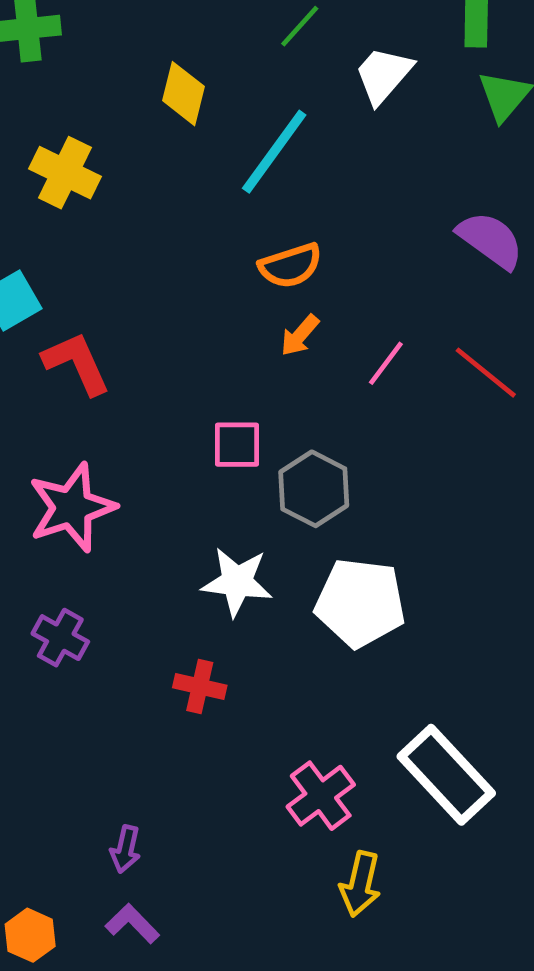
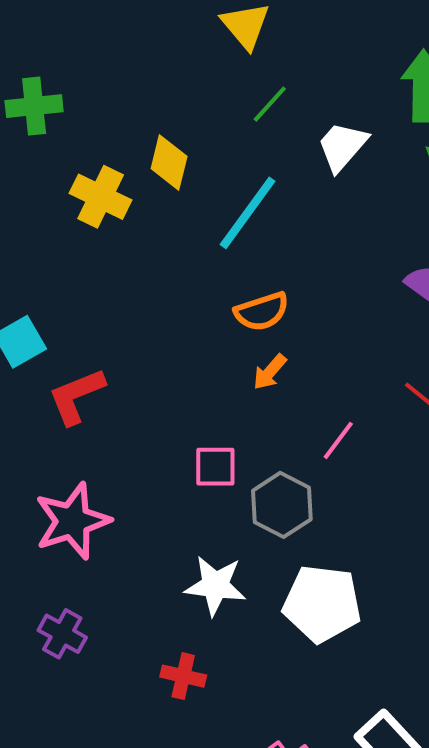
yellow cross: (65, 173) -> (101, 197), moved
red L-shape: (77, 363) -> (76, 396), turned -88
pink line: (386, 363) -> (338, 440), moved

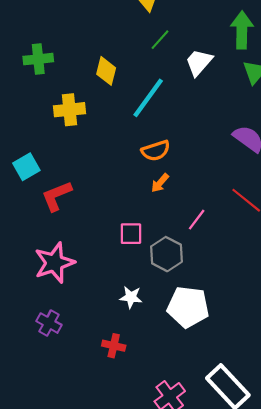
green cross: (34, 106) -> (38, 59), moved
yellow cross: (101, 197) -> (69, 110), moved, turned -32
white star: (215, 585) -> (131, 297), size x0.7

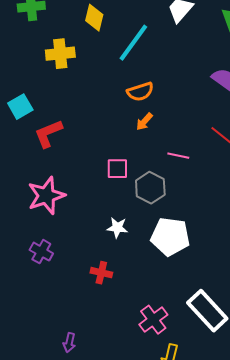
pink line: (197, 220) -> (178, 156), turned 65

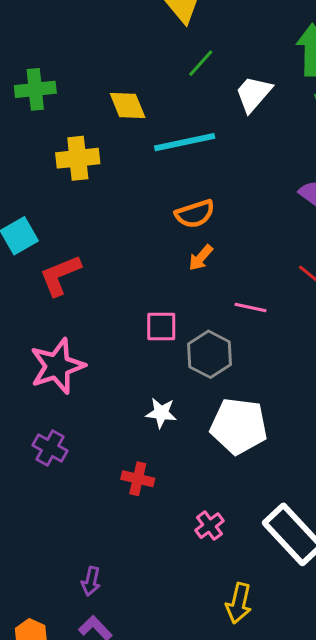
yellow diamond: (94, 18) -> (128, 106), turned -36
cyan line: (133, 43) -> (185, 142), turned 42
pink cross: (153, 320) -> (209, 526), moved, size x0.7

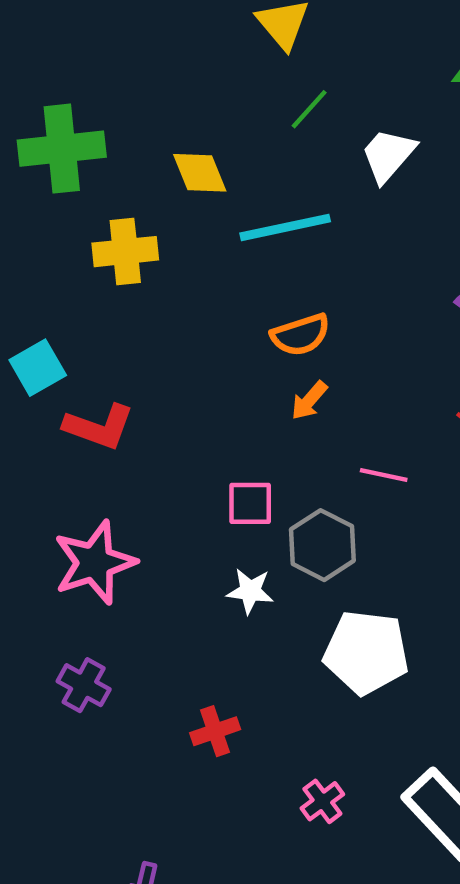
green cross: (35, 89) -> (62, 149), size x1.4
red L-shape: (60, 275) -> (99, 427), turned -138
white star: (161, 413) -> (250, 591), moved
red cross: (138, 479) -> (215, 731), turned -32

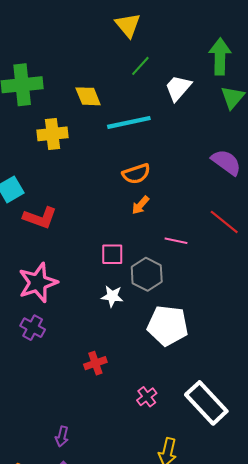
purple cross: (84, 685) -> (33, 328), moved

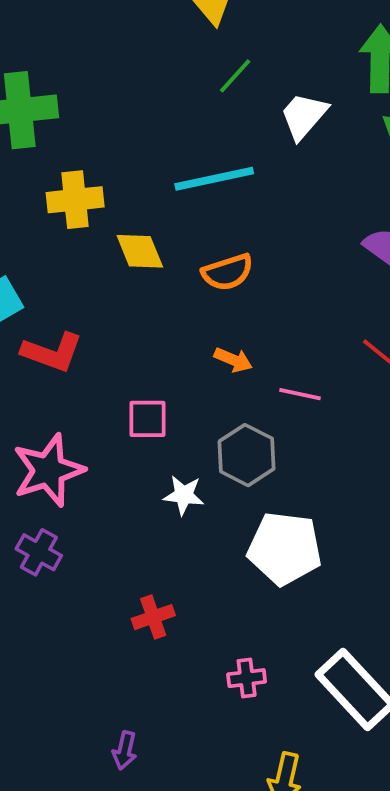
yellow diamond: (88, 96) -> (140, 251), moved
orange arrow: (140, 205) -> (233, 360), moved, turned -108
pink square: (112, 254) -> (147, 419), moved
pink cross: (147, 397) -> (247, 678), turned 30
purple arrow: (62, 436) -> (125, 750), moved

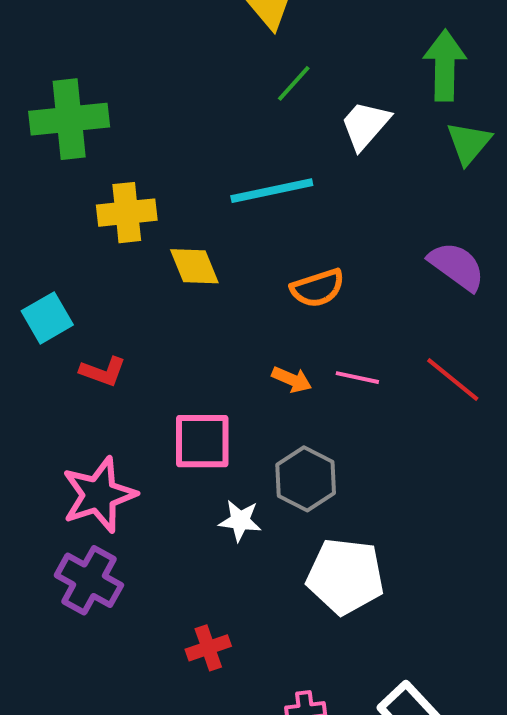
orange semicircle: (228, 272) -> (318, 288), moved
red L-shape: (52, 352) -> (103, 372), size x0.7
pink line: (300, 394) -> (357, 378), moved
pink square: (147, 419) -> (202, 441), size x1.4
purple cross: (39, 552) -> (89, 580), size x1.4

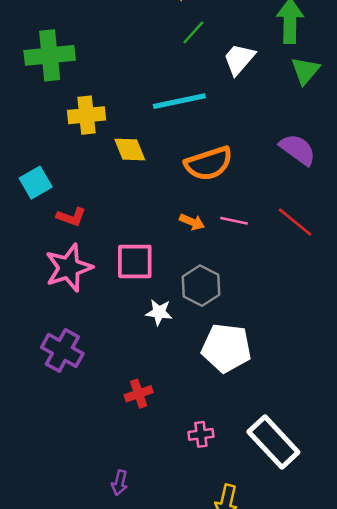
orange semicircle: (318, 288) -> (209, 163), size x1.4
pink star: (99, 495) -> (69, 268), moved

